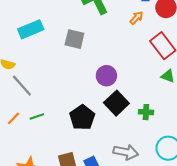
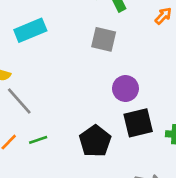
gray square: (74, 39) -> (104, 39), moved
black square: (116, 103) -> (138, 123), turned 30

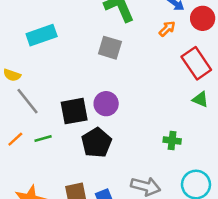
purple circle: (125, 89) -> (106, 104), moved
black square: (138, 123) -> (74, 111), moved

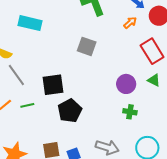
cyan rectangle: (42, 35) -> (30, 23), turned 30
gray square: (110, 48) -> (87, 46), moved
purple circle: (106, 104) -> (126, 84), moved

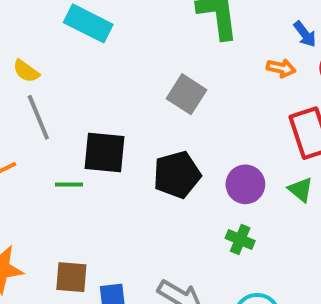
orange arrow: (130, 23) -> (281, 68), turned 40
green line: (27, 105) -> (69, 185), moved
black pentagon: (70, 111) -> (177, 175), moved

